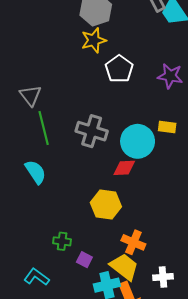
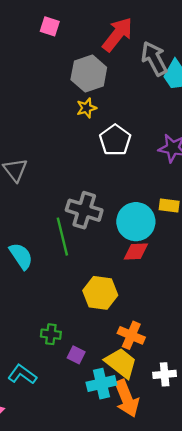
yellow star: (94, 40) -> (86, 108), size x0.7
green line: (44, 128) -> (62, 237), moved
red diamond: (124, 168) -> (136, 252), moved

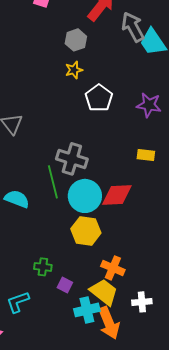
gray hexagon: (89, 74) -> (76, 40), size x0.7
cyan circle: (136, 222) -> (85, 196), moved
red diamond: (136, 252) -> (117, 195), size x1.4
cyan semicircle: (21, 256) -> (17, 199), turned -35
cyan L-shape: (22, 374) -> (18, 302), turned -55

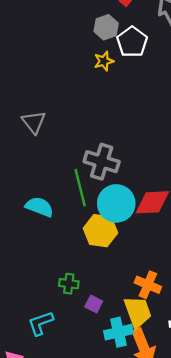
white pentagon: (99, 98) -> (132, 42), moved
yellow hexagon: (86, 231) -> (100, 231), moved
yellow trapezoid: (104, 292) -> (138, 312), turned 32

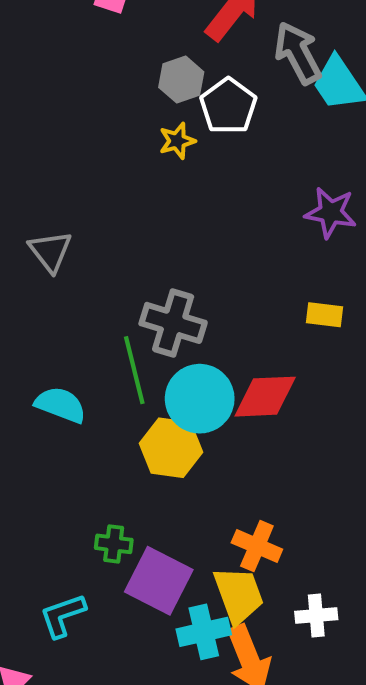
purple square: (94, 304) -> (159, 581), size x2.0

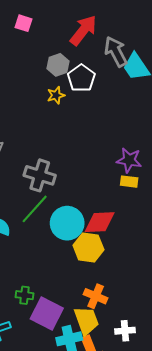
purple star: (331, 212) -> (129, 160), moved
gray cross: (173, 323) -> (40, 175), moved
green line: (134, 370) -> (35, 209), turned 56
yellow hexagon: (171, 448) -> (88, 247), moved

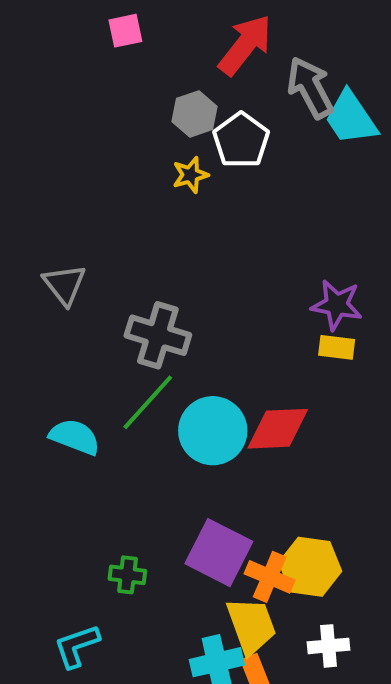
pink square: (23, 23) -> (125, 31), turned -30
yellow hexagon: (88, 247) -> (310, 567), moved
purple square: (47, 313) -> (219, 553), moved

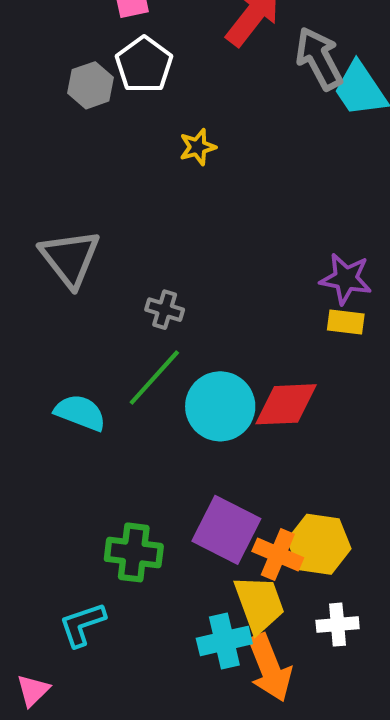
gray hexagon: (194, 114) -> (91, 85), moved
white pentagon: (241, 140) -> (144, 65), moved
gray triangle: (65, 285) -> (70, 258), size x1.4
gray cross: (158, 335) -> (165, 310), size x0.6
green cross: (127, 575) -> (134, 552), size x1.5

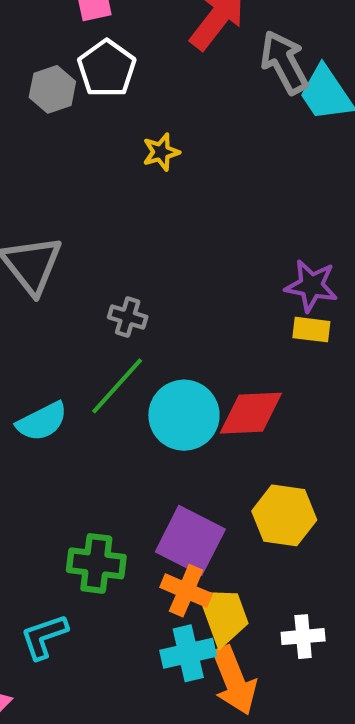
cyan semicircle: (80, 413) -> (42, 421), turned 132
yellow hexagon: (319, 544) -> (284, 515), moved
orange cross: (278, 555) -> (186, 591), moved

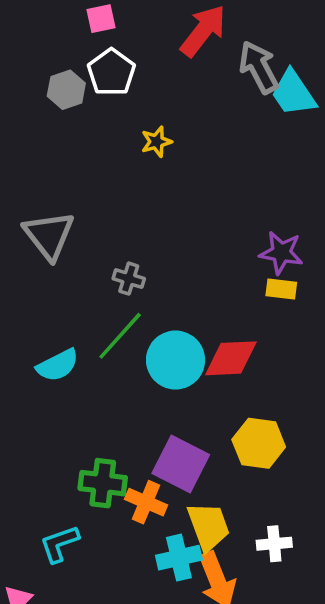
orange cross: (186, 591) -> (146, 502), moved

